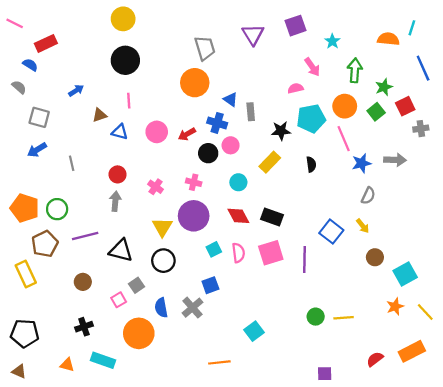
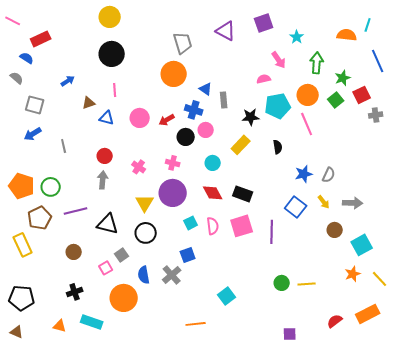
purple triangle: (253, 35) -> (226, 31), turned -30
gray arrow: (395, 160) -> (353, 203), moved
blue star: (362, 163) -> (304, 174), moved

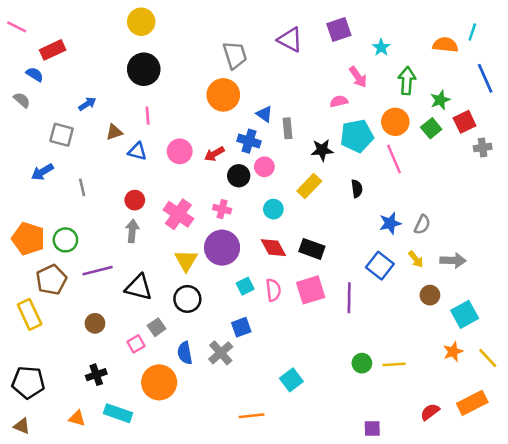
gray square: (35, 105) -> (62, 135), moved
pink cross: (139, 167) -> (178, 214), size x1.6

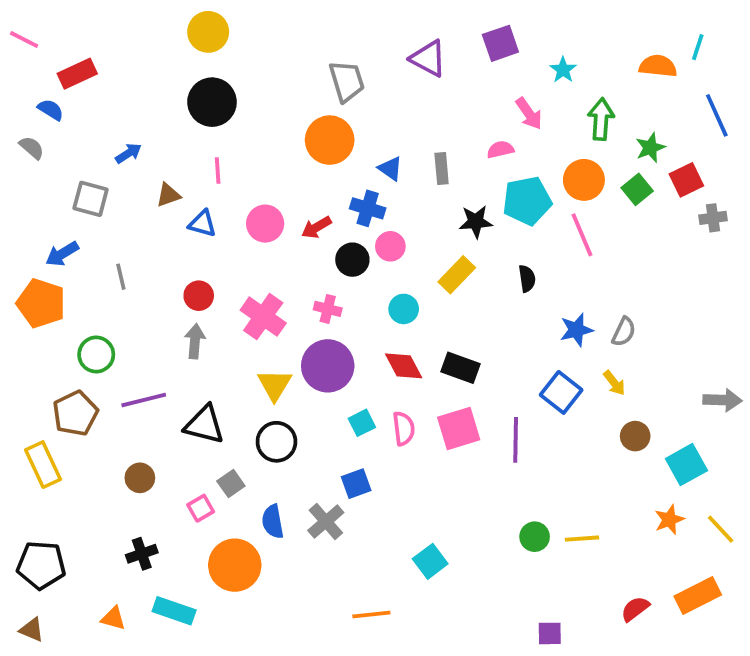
gray rectangle: (287, 128) -> (442, 169), moved
orange pentagon: (28, 239) -> (41, 303), moved
gray arrow: (453, 260) -> (722, 400), moved

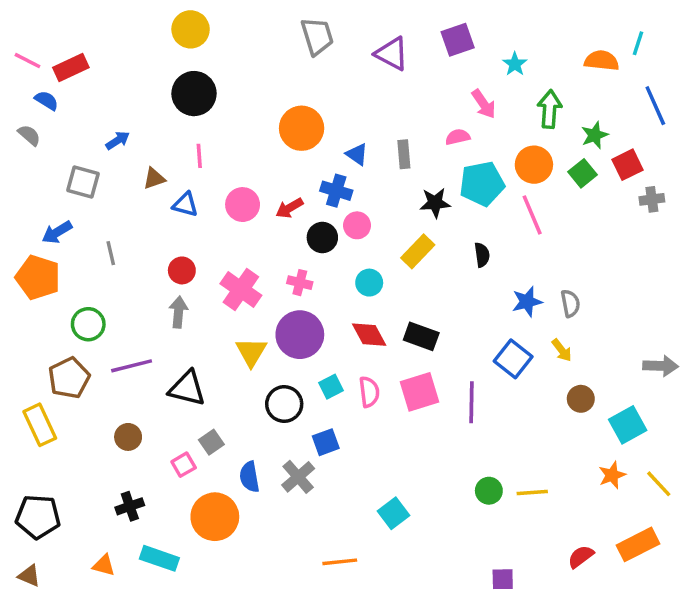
pink line: (24, 39) -> (27, 61), moved
gray trapezoid: (347, 81) -> (317, 36), moved
gray semicircle: (624, 332) -> (570, 303), turned -36
black circle: (276, 442) -> (284, 404), moved

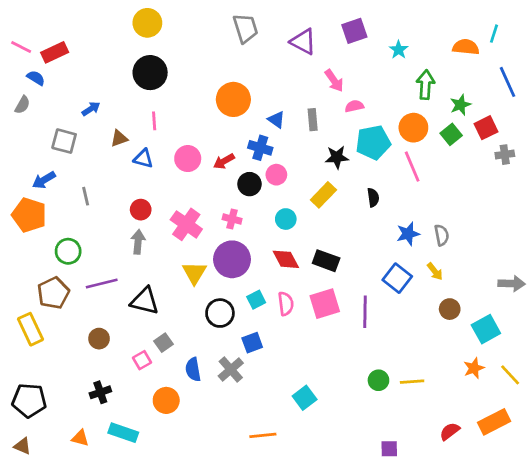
pink arrow: (484, 104) -> (334, 81), moved
gray semicircle: (29, 135) -> (22, 105), turned 78
orange circle: (215, 517) -> (166, 400), size x0.7

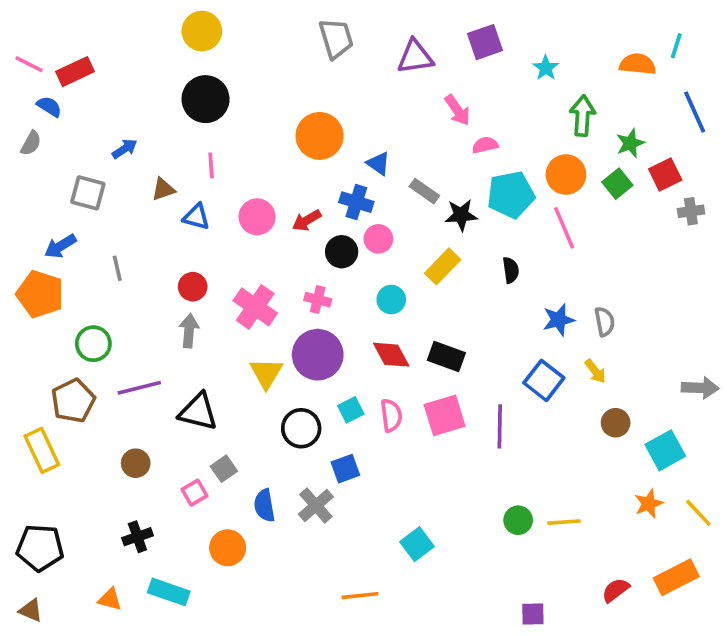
purple triangle: (303, 42) -> (415, 57), turned -36
gray rectangle: (313, 120) -> (424, 191), moved, turned -50

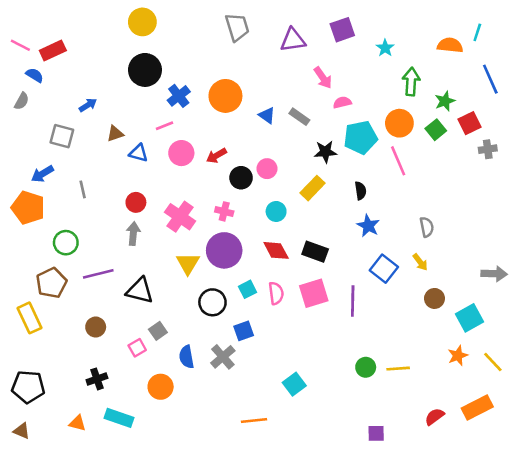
pink line: (211, 165) -> (164, 126), moved, turned 72
gray rectangle: (424, 191) -> (299, 117), moved
blue cross: (356, 202) -> (179, 96), moved, turned 35
blue star: (559, 320) -> (368, 226), moved, turned -30

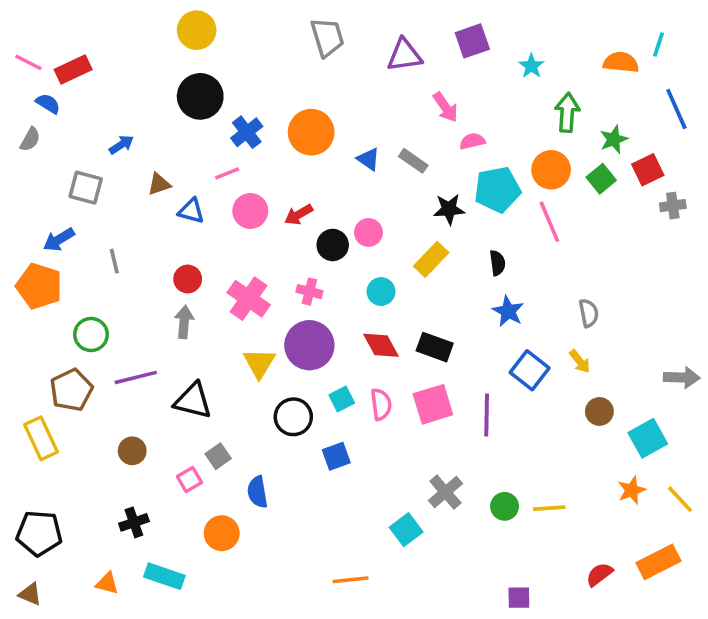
gray cross: (223, 357) -> (445, 492), moved

